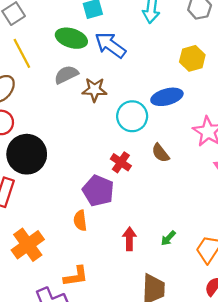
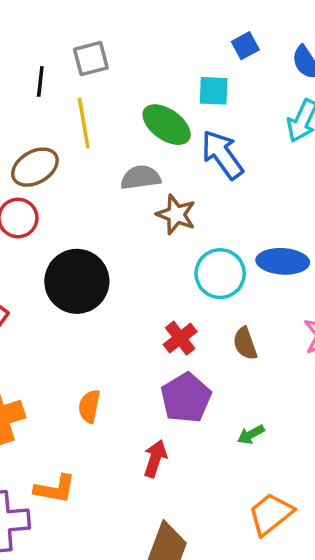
black circle: (27, 154) -> (77, 281), moved
purple pentagon: (98, 191) -> (186, 398), moved
green arrow: (168, 238) -> (251, 434), moved

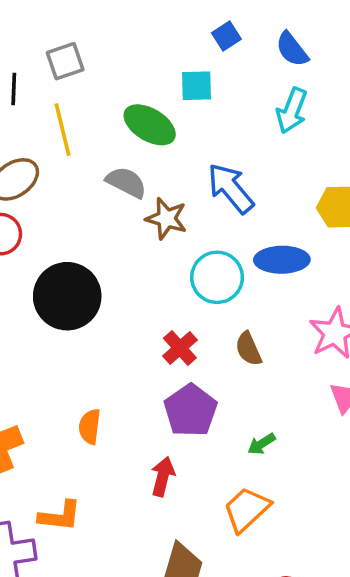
blue arrow: (222, 154) -> (231, 188), moved
gray semicircle: (141, 177) -> (126, 182), turned 39
orange trapezoid: (271, 514) -> (247, 509), moved

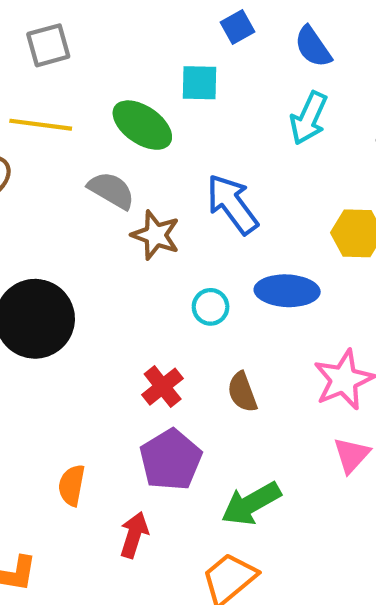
yellow line: (62, 130) -> (41, 125), turned -72
cyan circle: (217, 277) -> (211, 307), size x0.6
orange semicircle: (90, 427) -> (72, 485), moved
green arrow: (262, 444) -> (251, 504), size x1.8

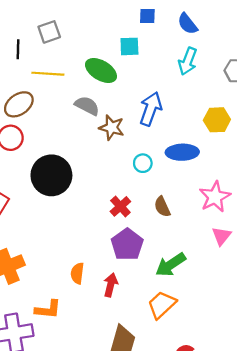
blue square: (238, 27) -> (147, 16), turned 35
blue arrow: (232, 204) -> (151, 109), turned 60
orange semicircle: (72, 485) -> (77, 273), moved

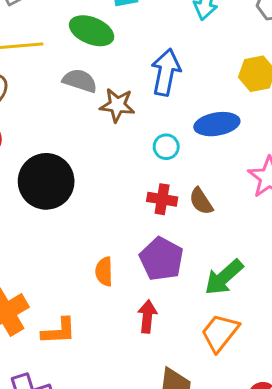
red cross: (120, 206) -> (162, 199), moved, turned -30
orange semicircle: (77, 273) -> (104, 272), moved
orange L-shape: (48, 309) -> (59, 331), moved

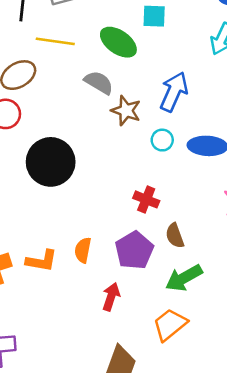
cyan circle: (166, 147) -> (162, 140), moved
brown semicircle: (201, 201) -> (175, 236), moved
orange L-shape: (59, 331) -> (42, 261), moved

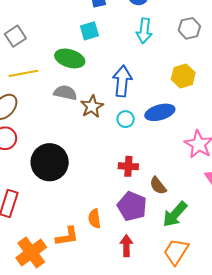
brown star: (126, 111) -> (92, 106), turned -30

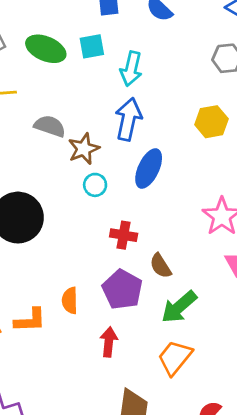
cyan arrow: (144, 31) -> (131, 69), moved
green ellipse: (70, 58) -> (46, 49), moved
blue ellipse: (160, 112) -> (149, 169), moved, turned -56
cyan circle: (126, 119) -> (95, 185), moved

